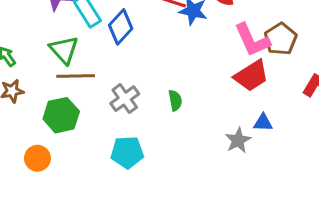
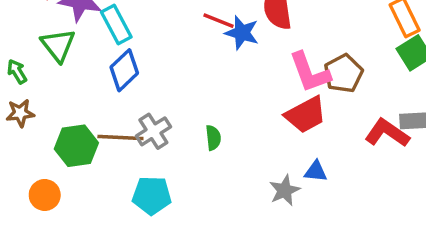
blue diamond: (121, 27) -> (124, 70), moved
green triangle: (64, 50) -> (58, 45), moved
brown line: (76, 76) -> (120, 138), moved

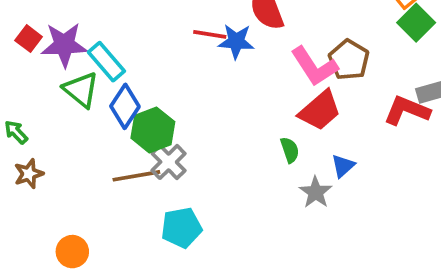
green triangle: (58, 45) -> (81, 90), moved
green semicircle: (213, 138) -> (290, 150), moved
green hexagon: (76, 146) -> (153, 130), moved
blue triangle: (316, 171) -> (343, 166), turned -35

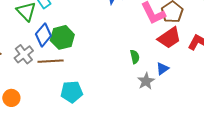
blue diamond: (125, 106) -> (43, 35), moved
red trapezoid: (320, 110) -> (169, 38), moved
gray cross: (169, 162) -> (24, 54), moved

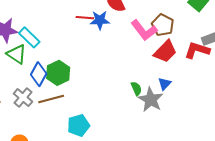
green semicircle: (135, 57) -> (136, 89), moved
gray star: (146, 81) -> (151, 100), size x1.4

